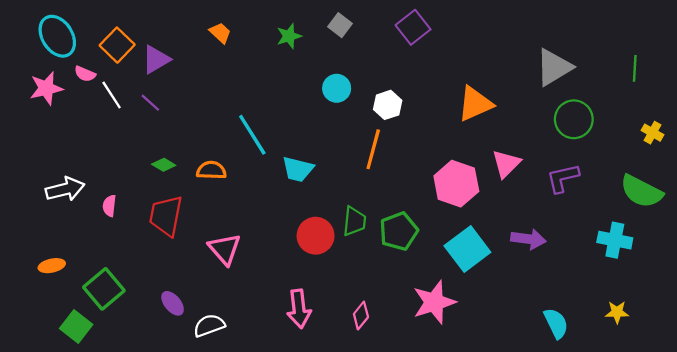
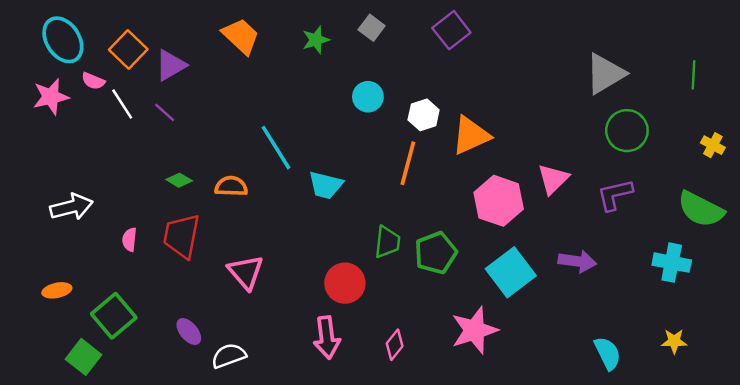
orange trapezoid: (220, 33) -> (241, 36), size x1.6
orange triangle: (475, 104) -> (471, 135), moved
pink semicircle: (109, 206) -> (130, 240), moved
red circle: (316, 236) -> (345, 283), moved

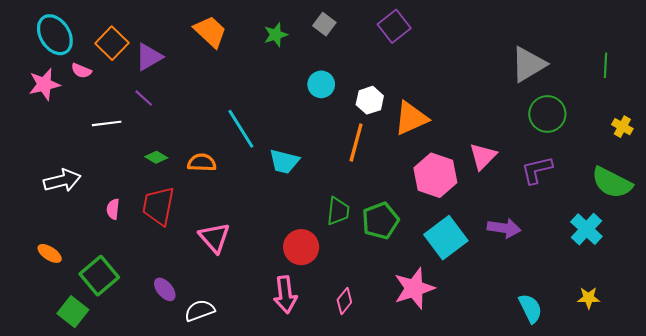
white line: (122, 104) -> (107, 123), moved, turned -64
cyan cross: (672, 263) -> (586, 229), turned 32
orange ellipse: (57, 290) -> (50, 253), turned 45

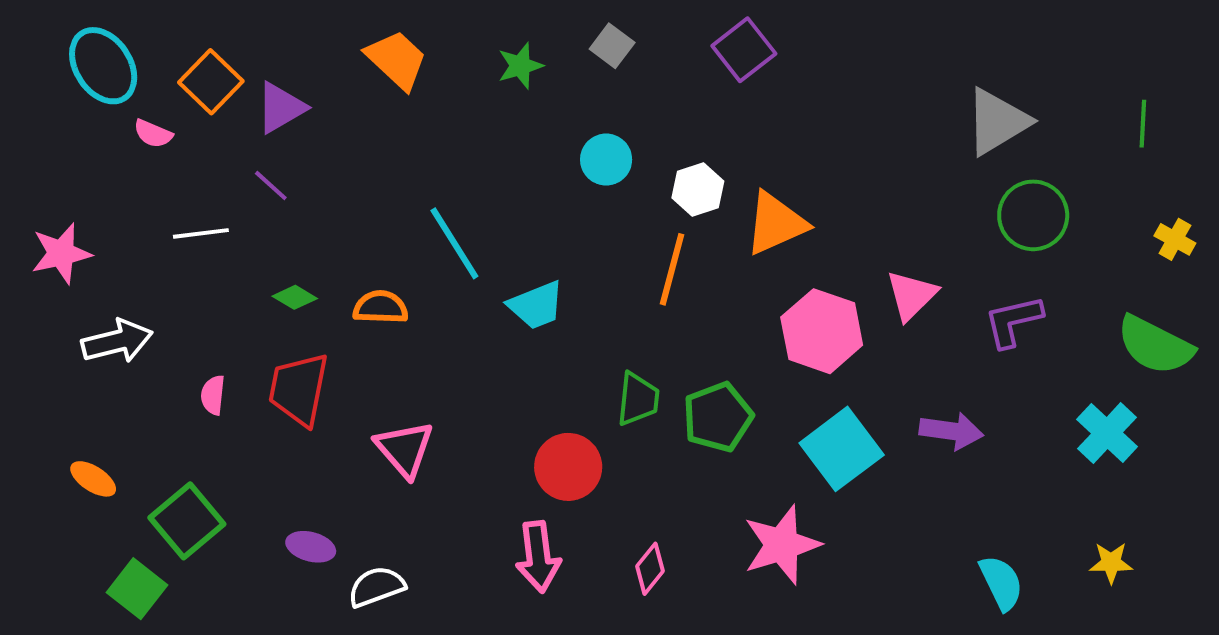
pink star: (44, 84) -> (61, 253), moved
cyan trapezoid: (284, 162) -> (536, 305), turned -36
purple ellipse: (165, 289) -> (311, 547), turned -35

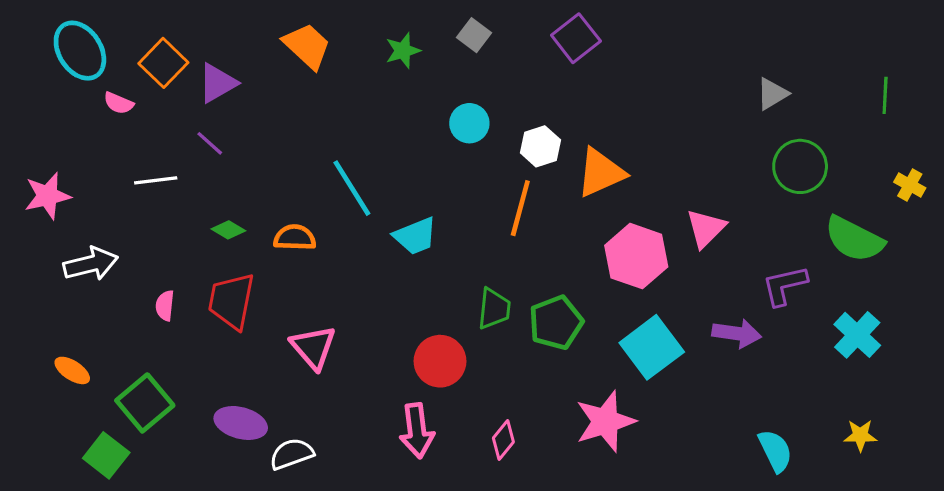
gray triangle: (997, 122) -> (772, 94), size x0.6
purple L-shape: (1013, 321) -> (785, 285), moved
green semicircle: (1155, 345) -> (854, 239), moved
purple ellipse: (311, 547) -> (241, 423), size x1.4

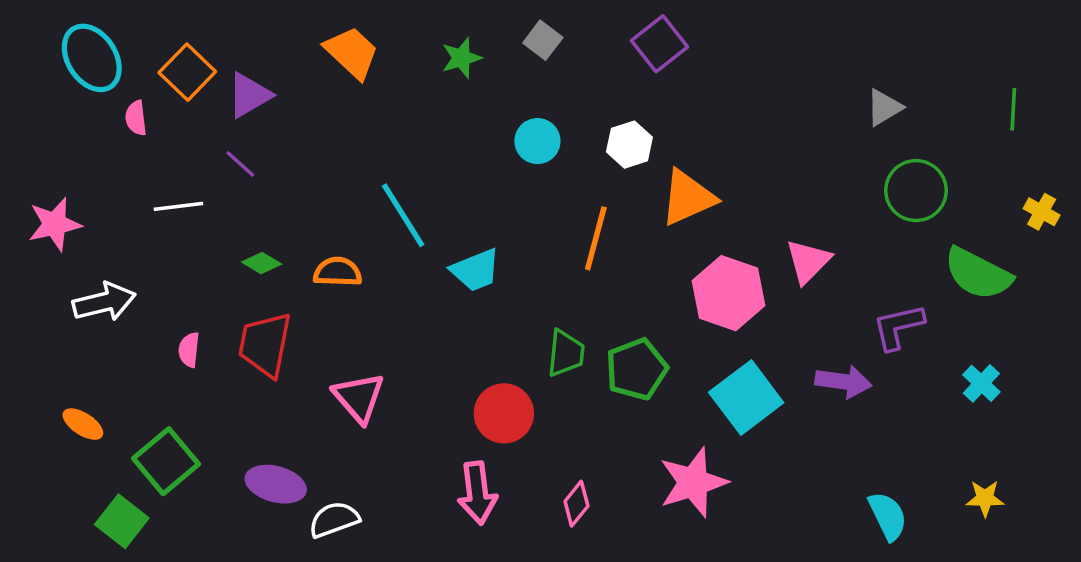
pink semicircle: (119, 103) -> (136, 118), turned 60
white hexagon: (540, 146) -> (629, 145), moved
cyan cross: (857, 335) -> (981, 383), size x0.7

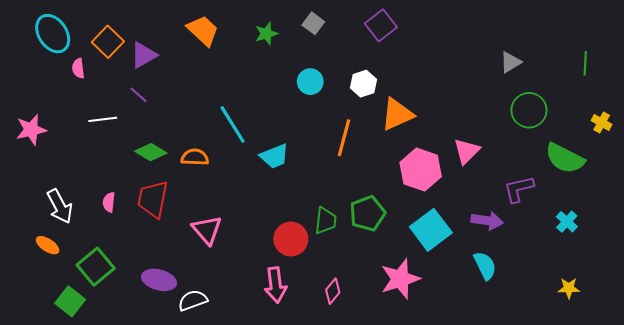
green diamond: (262, 263) -> (151, 152), size x1.4
white arrow: (104, 302) -> (60, 206), moved, turned 76
green trapezoid: (566, 353) -> (326, 221), moved
cyan semicircle: (888, 516) -> (485, 266), moved

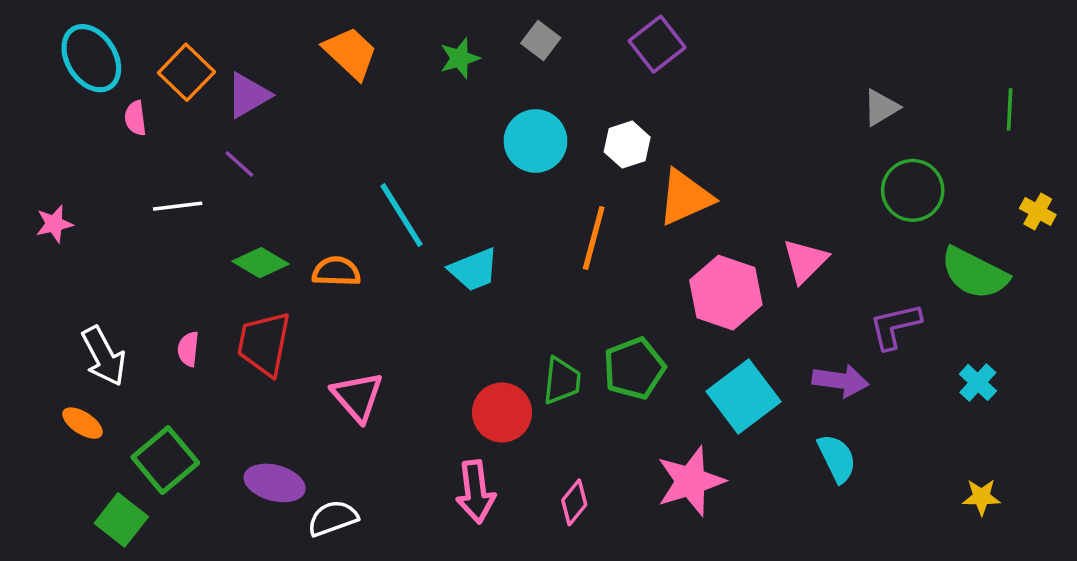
cyan circle: (310, 82) -> (535, 141), size x1.4
pink star: (31, 130) -> (54, 224), size x0.7

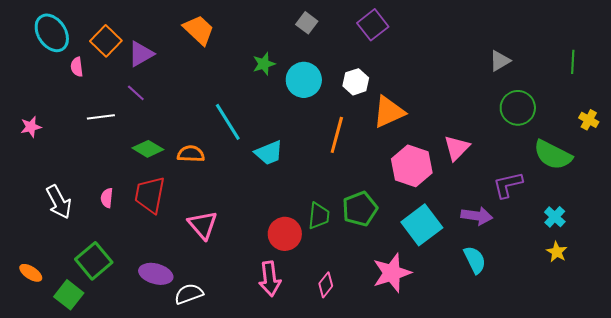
green star: (460, 58) -> (264, 64), moved
orange ellipse: (82, 423) -> (31, 273), moved
yellow star: (981, 497) -> (557, 252), moved, turned 30

